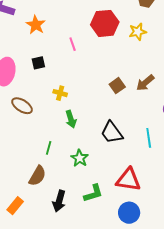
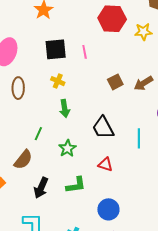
pink line: (73, 44) -> (85, 52), moved
black square: (38, 63) -> (56, 49), moved, size x1.6
brown ellipse: (22, 106) -> (18, 88), turned 50
red triangle: (128, 180) -> (105, 164), moved, size x0.6

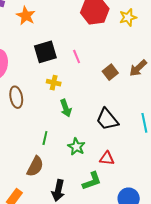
pink line: (85, 52) -> (77, 57), moved
red triangle: (105, 164) -> (107, 158), moved

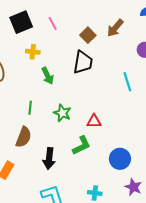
black trapezoid: (107, 119) -> (83, 62), moved, turned -125

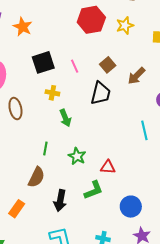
brown square: (88, 35) -> (108, 65), moved
black trapezoid: (83, 62) -> (101, 93), moved

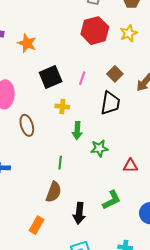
pink line: (75, 66) -> (82, 78), turned 48
green arrow: (65, 118) -> (77, 131), turned 30
green star: (77, 156) -> (99, 148), moved, turned -30
red triangle: (108, 167) -> (130, 166), moved

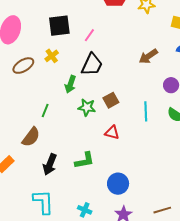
brown square: (115, 74) -> (111, 100), moved
black trapezoid: (110, 103) -> (92, 65), moved
yellow cross: (62, 107) -> (52, 56), moved, turned 32
brown ellipse: (27, 125) -> (23, 66), turned 60

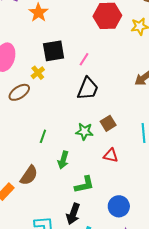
yellow cross: (52, 56) -> (38, 73), moved
green arrow: (70, 84) -> (63, 160), moved
brown semicircle: (31, 137) -> (29, 175), moved
black arrow: (50, 164) -> (73, 214), moved

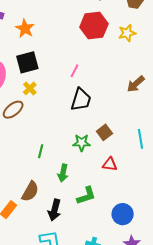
black square: (54, 51) -> (27, 62), moved
black arrow: (73, 214) -> (54, 210), moved

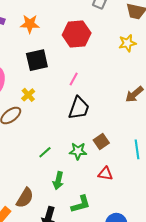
red hexagon: (94, 25) -> (77, 34), moved
orange star: (25, 28) -> (30, 24), moved, turned -30
black square: (27, 62) -> (37, 60), moved
green line: (41, 151) -> (45, 152), moved, turned 32

